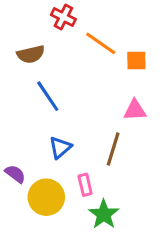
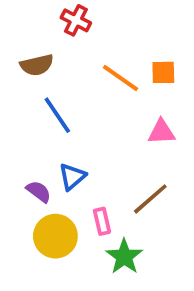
orange line: (101, 43) -> (121, 78), moved
brown line: (113, 149) -> (150, 199), moved, turned 32
purple semicircle: (15, 174) -> (39, 191), moved

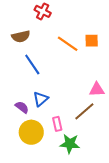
pink triangle: (161, 132) -> (97, 90), moved
green star: (124, 257) -> (70, 144), turned -30

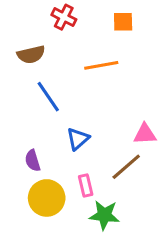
orange square: (92, 41) -> (123, 22), moved
orange line: (68, 44) -> (101, 65), turned -45
blue triangle: (41, 99) -> (78, 139), moved
purple semicircle: (22, 107) -> (33, 161), turned -144

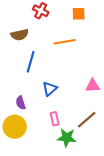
blue line: (48, 97) -> (31, 62), turned 50
brown line: (126, 167) -> (87, 120), moved
yellow circle: (47, 198) -> (15, 127), moved

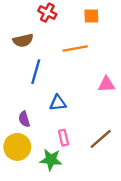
pink triangle: (93, 86) -> (106, 84), moved
blue triangle: (50, 89) -> (58, 103), turned 35
green star: (67, 138) -> (51, 160), moved

